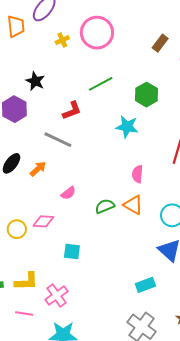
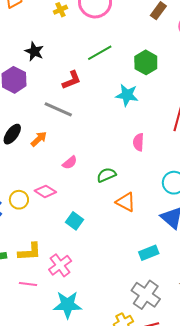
orange triangle: (133, 205) -> (126, 202), moved
pink diamond: (43, 221) -> (45, 191), turned 30
cyan square: (72, 251) -> (75, 221), turned 30

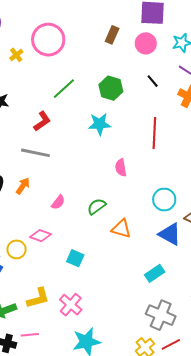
pink line: (28, 284) -> (30, 335), moved

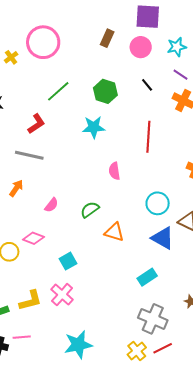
cyan square: (75, 258) -> (68, 261), turned 36
pink cross: (71, 305) -> (62, 295), moved

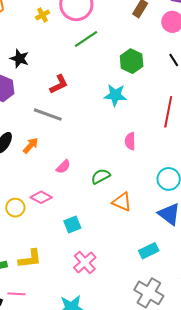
green line: (58, 91) -> (86, 39), moved
pink cross: (62, 295) -> (85, 262), moved

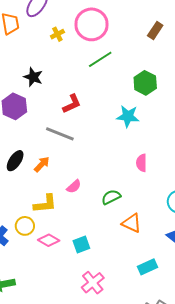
pink diamond: (41, 197) -> (49, 240), moved
cyan rectangle: (149, 251) -> (148, 267), moved
yellow L-shape: (30, 259) -> (45, 204), moved

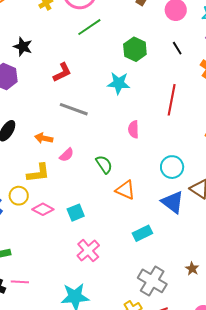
gray line: (60, 134) -> (74, 109), moved
orange arrow: (42, 164) -> (44, 138), moved, turned -120
green semicircle: (111, 197) -> (104, 164), turned 84

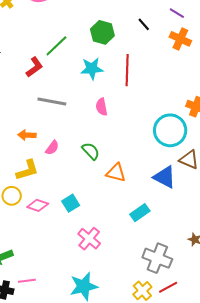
green line: (89, 27) -> (56, 46), moved
red line: (172, 100) -> (127, 70), moved
pink semicircle: (134, 129) -> (102, 107), moved
cyan circle: (172, 167) -> (170, 130), moved, size x1.4

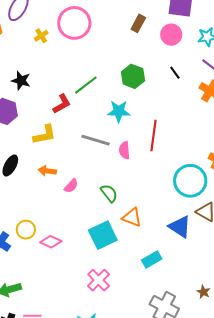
red line: (127, 70) -> (154, 136), moved
gray line: (52, 102) -> (95, 140), moved
yellow L-shape: (27, 170) -> (45, 135), moved
cyan square: (71, 203) -> (103, 235), moved, size x1.6

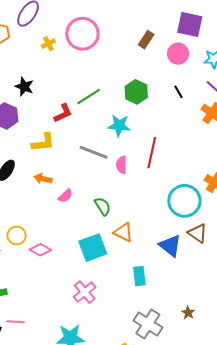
cyan rectangle: (152, 259) -> (139, 276), turned -72

